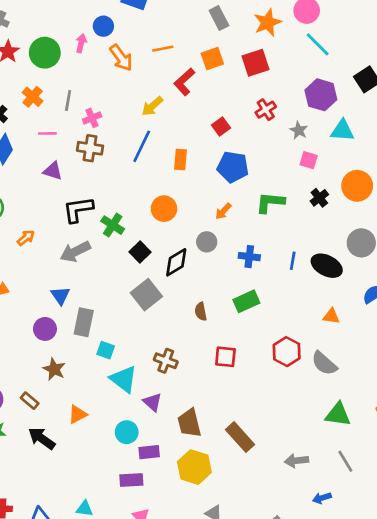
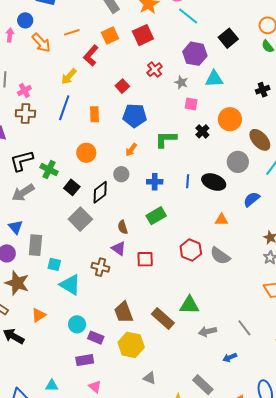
brown star: (54, 369) -> (17, 283), size x1.4
purple triangle: (152, 402) -> (119, 248), moved
green triangle: (338, 414) -> (189, 305), moved
purple rectangle: (149, 452) -> (96, 338), turned 35

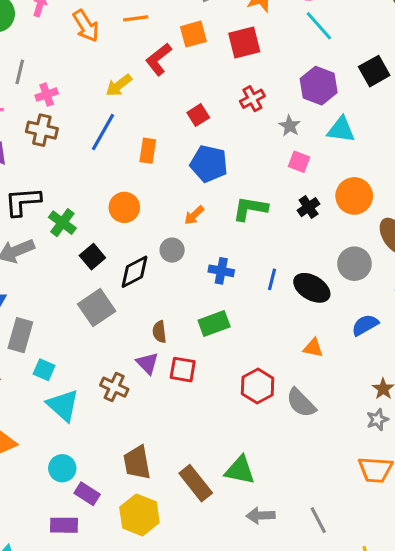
red square: (145, 259) -> (183, 370), moved

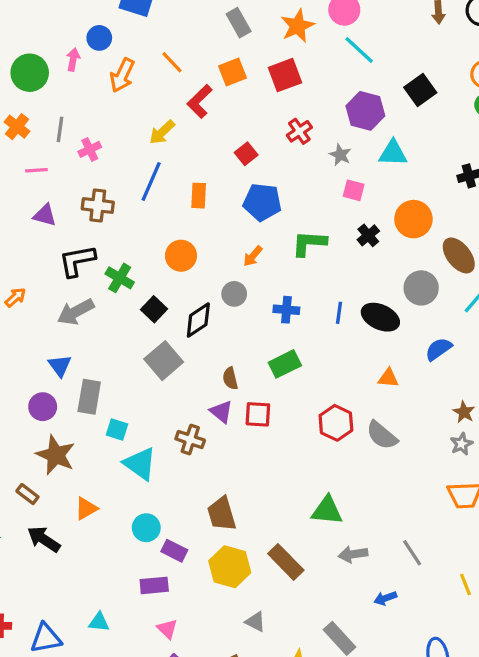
orange line: (136, 18) -> (172, 62), turned 60
orange arrow: (86, 26) -> (122, 75), turned 64
brown cross: (42, 130) -> (98, 205), moved
brown rectangle: (196, 483) -> (286, 562), moved

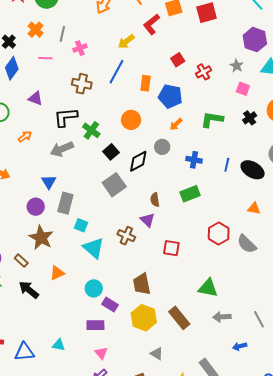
red cross: (299, 131) -> (203, 72), moved
blue pentagon: (262, 202) -> (170, 96), moved
purple triangle: (45, 215) -> (35, 98), moved
red square: (258, 414) -> (171, 248), moved

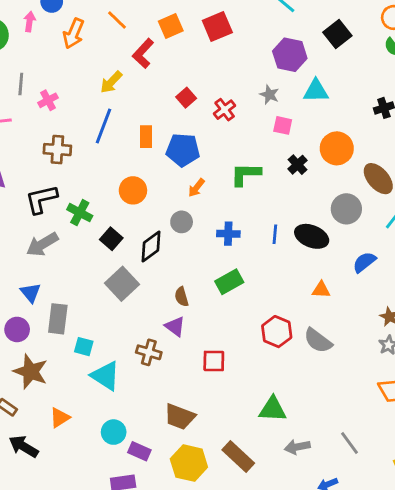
brown trapezoid: (142, 284) -> (180, 417), turned -50

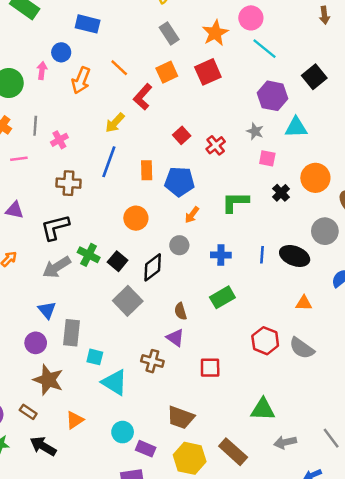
green cross: (80, 213) -> (89, 255), moved

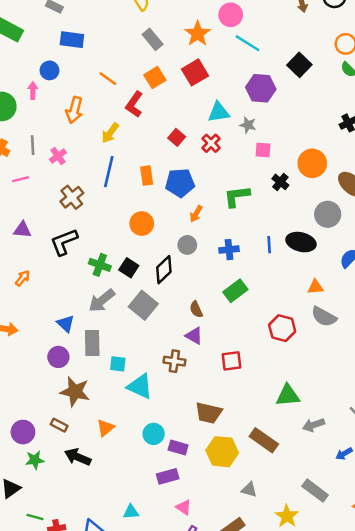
orange arrow: (81, 80) -> (74, 110), moved
cyan triangle: (296, 127) -> (219, 112), moved
brown cross: (68, 183) -> (72, 197), turned -35
gray arrow: (57, 267) -> (102, 301), moved
gray semicircle: (302, 348) -> (324, 317), moved

